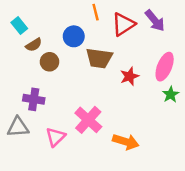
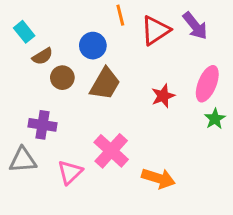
brown trapezoid: (99, 58) -> (105, 84), moved, turned -68

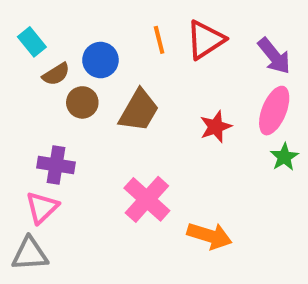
orange line: (120, 15) -> (159, 40), moved
purple arrow: (195, 26) -> (274, 56), moved
blue circle: (93, 46) -> (100, 60), moved
gray triangle: (23, 160) -> (30, 254), moved
pink triangle: (70, 172) -> (42, 207), moved

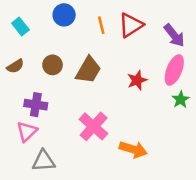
blue circle: (100, 60) -> (64, 15), moved
brown semicircle: (56, 74) -> (15, 66), moved
gray triangle: (30, 254) -> (44, 161), moved

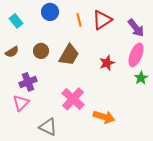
purple cross: (36, 105) -> (28, 82), turned -30
gray triangle: (44, 161) -> (48, 127), moved, turned 30

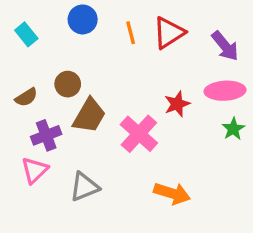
brown semicircle: (12, 52) -> (26, 97), moved
brown trapezoid: (69, 55) -> (89, 116), moved
pink ellipse: (136, 55) -> (225, 91), turned 65
pink cross: (73, 99) -> (139, 134), moved
gray triangle: (48, 127) -> (84, 187), moved, turned -48

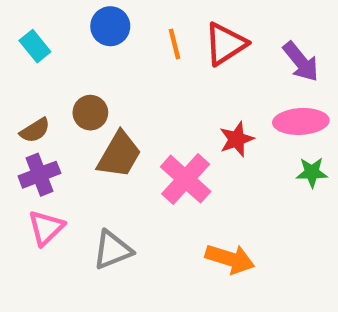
green star: (233, 129) -> (312, 172), turned 30
purple cross: (46, 135) -> (39, 175), moved

